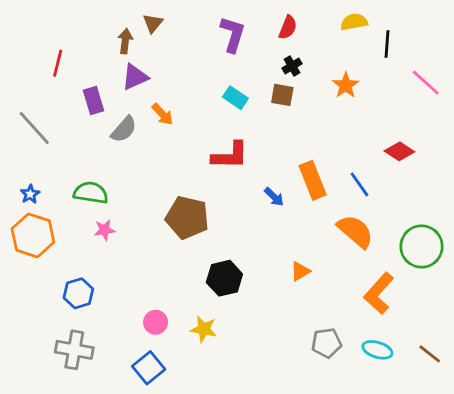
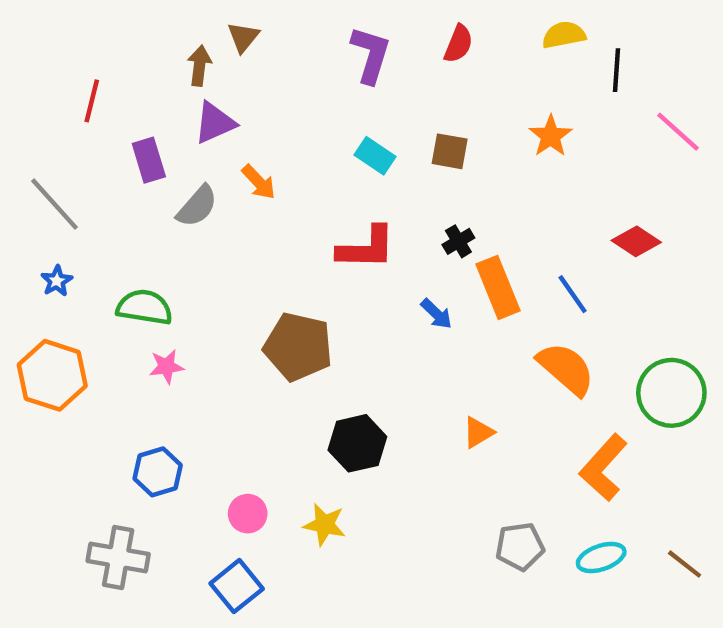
black cross: (292, 66) -> (458, 241), moved
blue star: (30, 194) -> (57, 281), moved
blue hexagon: (78, 293) -> (158, 472), moved
cyan ellipse: (377, 350) -> (601, 558), turned -36

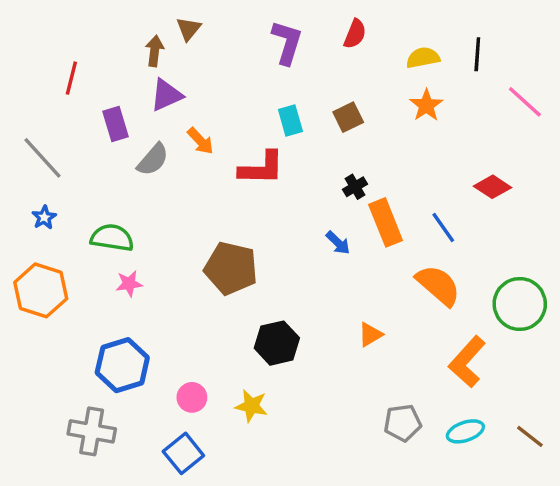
yellow semicircle: (564, 35) -> (423, 58), moved
brown square: (450, 151) -> (348, 117), turned -36
cyan rectangle: (375, 156) -> (290, 121), turned 40
red L-shape: (366, 248) -> (262, 168), moved
blue hexagon: (158, 472) -> (122, 365), size x1.4

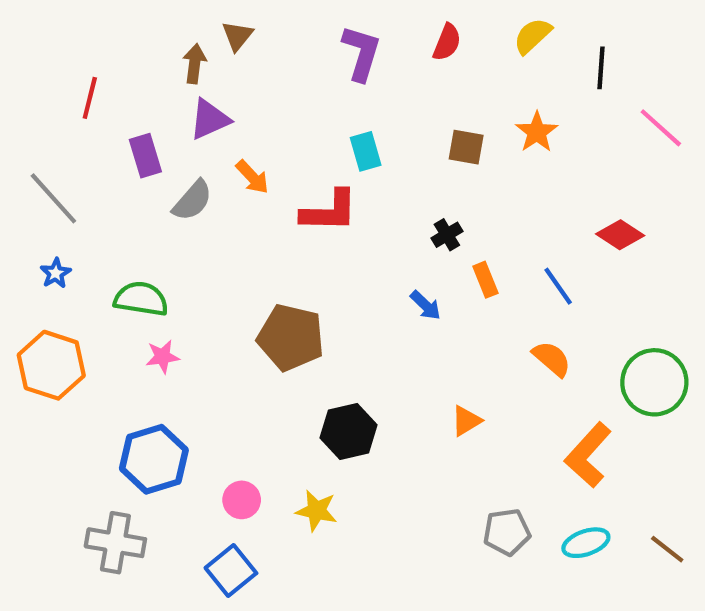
yellow semicircle: (423, 58) -> (532, 36), moved, turned -32
brown square: (348, 117) -> (466, 147), moved, turned 36
orange rectangle: (386, 222) -> (485, 280), size x0.6
orange semicircle: (438, 285) -> (552, 359), size x0.7

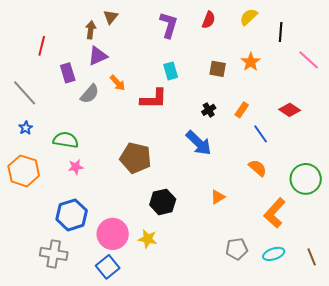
orange rectangle: (485, 280) -> (242, 110), moved, turned 56
blue arrow: (426, 305) -> (199, 143), size x1.8
pink circle: (242, 500) -> (113, 234), size x1.8
brown line: (667, 549) -> (312, 257), turned 30

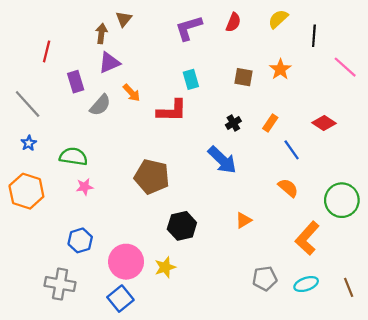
purple L-shape: (169, 25) -> (189, 28), turned -124
blue hexagon: (72, 215) -> (80, 240), size x0.7
yellow star: (148, 239) -> (165, 267), turned -30

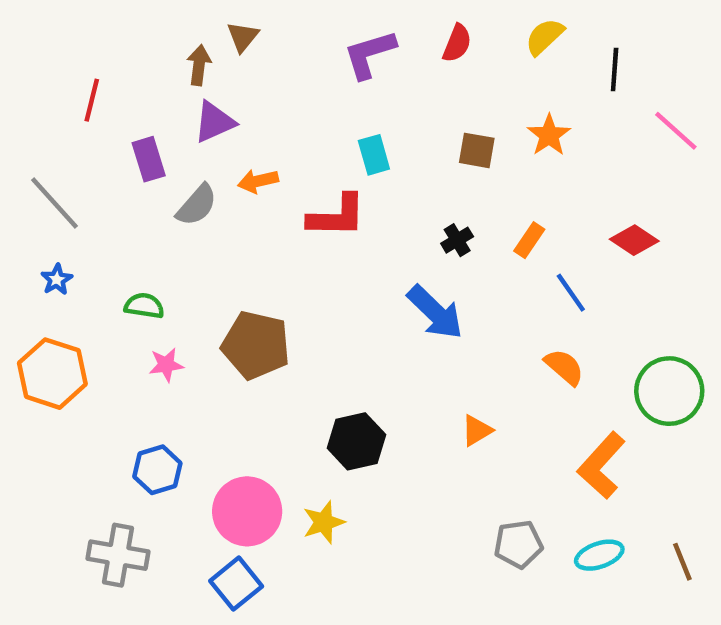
orange arrow: (132, 93) -> (258, 181), turned 120
green semicircle: (73, 157) -> (144, 306), size x0.7
brown pentagon: (152, 177) -> (256, 345), moved

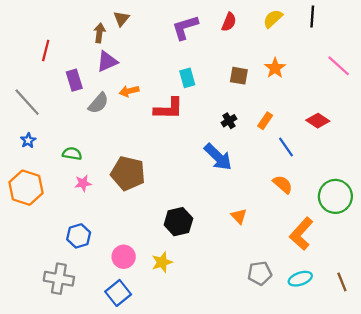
black line: (615, 69) -> (312, 16), moved
orange triangle: (477, 430) -> (239, 216), turned -42
pink circle: (247, 511) -> (124, 257), size x0.7

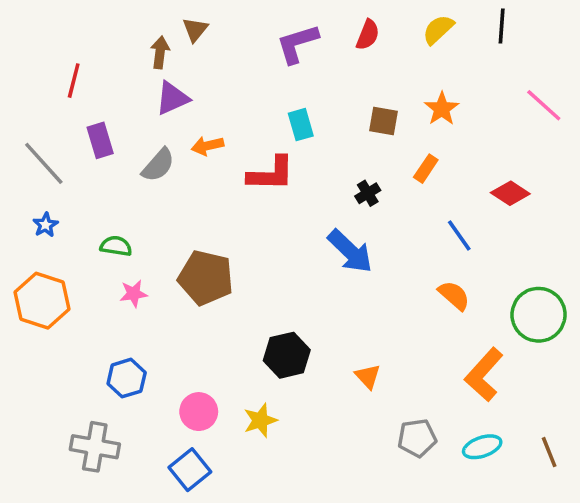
purple rectangle: (74, 80) -> (100, 140), moved
orange rectangle: (265, 121) -> (426, 169), moved
orange triangle: (239, 216) -> (368, 376), moved

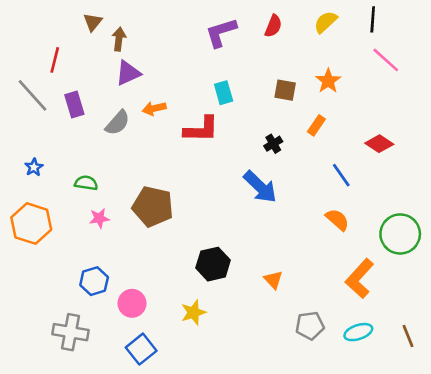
brown triangle: (195, 30) -> (93, 22), moved
pink line: (544, 105) -> (386, 60), moved
gray line: (44, 163) -> (33, 95), moved
pink circle: (199, 412) -> (132, 303), moved

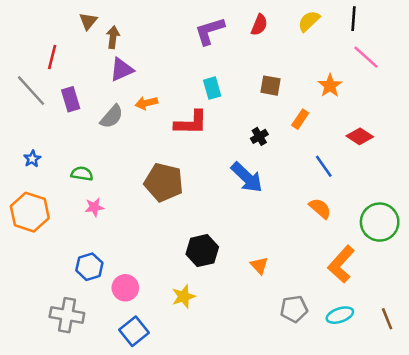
orange star: (328, 81) -> (330, 86), moved
brown pentagon: (153, 207) -> (164, 182), moved

